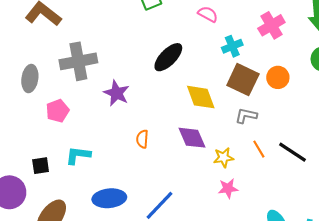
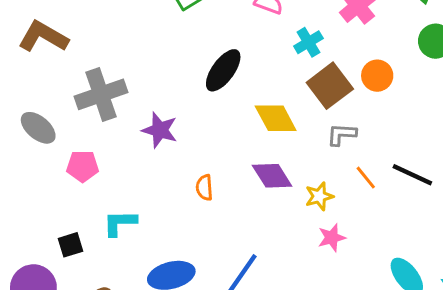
gray ellipse: (30, 79) -> (38, 128), turned -50
brown square: (243, 80) -> (330, 86), turned 36
pink pentagon: (57, 111) -> (83, 166), turned 30

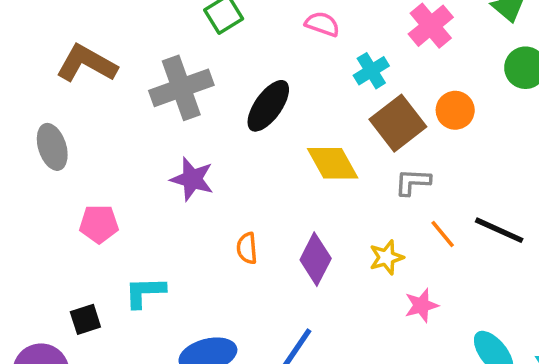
brown L-shape: (43, 37) -> (87, 64), moved
gray cross: (101, 94) -> (181, 88), moved
gray ellipse: (38, 128) -> (52, 147), moved, turned 33
purple diamond: (272, 176) -> (316, 259), moved, turned 60
pink star: (332, 238) -> (421, 305), moved

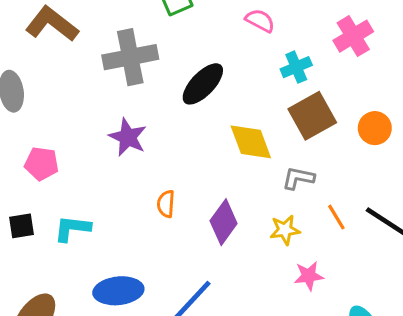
orange circle: (455, 110) -> (375, 128), moved
gray L-shape: (413, 182) -> (298, 178), moved
black square: (85, 319) -> (22, 226), moved

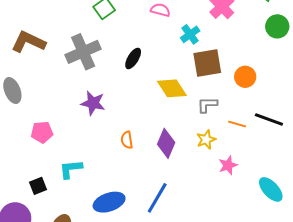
black ellipse: (203, 84) -> (133, 58), size x0.7
brown square: (312, 116) -> (207, 63), turned 32
orange circle: (375, 128) -> (245, 77), moved
orange line: (336, 217) -> (237, 124), turned -30
black square: (22, 226) -> (38, 186), moved

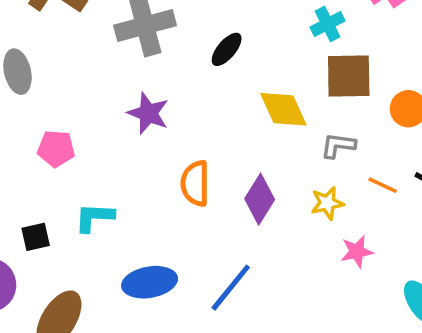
orange semicircle: (127, 140) -> (195, 183), size x1.5

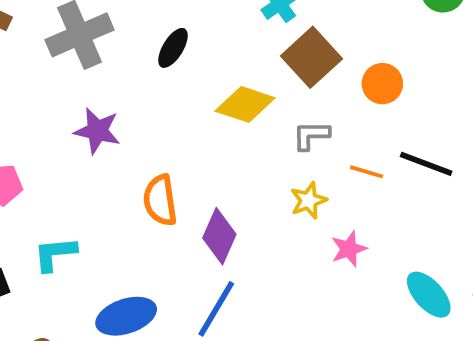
brown square: (349, 76) -> (311, 57), turned -33
yellow diamond: (283, 109) -> (245, 104), turned -39
purple diamond: (260, 199) -> (219, 236), moved

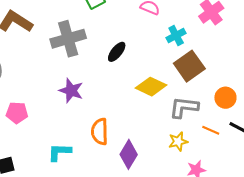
orange circle: (382, 84) -> (225, 98), moved
gray L-shape: (311, 135) -> (184, 107), size x1.4
cyan L-shape: (55, 254) -> (59, 152), moved

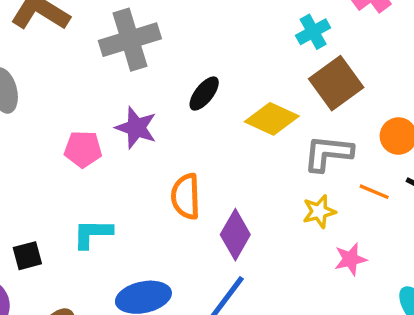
black ellipse: (117, 52) -> (204, 94), moved
pink pentagon: (17, 113) -> (83, 149), moved
cyan L-shape: (59, 152) -> (93, 234), moved

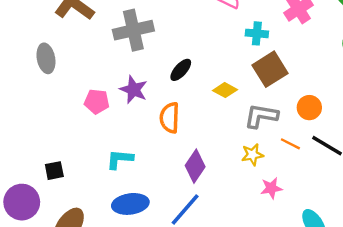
cyan cross: (313, 32) -> (257, 33), turned 30
yellow diamond: (272, 119) -> (225, 90), size x0.7
orange semicircle: (186, 196) -> (170, 118), moved
cyan L-shape: (93, 234) -> (120, 159), moved

